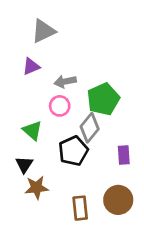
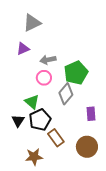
green triangle: (32, 130) -> (32, 102), moved
black pentagon: (73, 151) -> (40, 120), moved
brown star: (37, 188) -> (34, 157), moved
brown rectangle: (80, 208) -> (56, 138), moved, turned -30

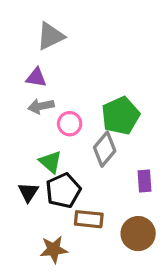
purple triangle: (23, 49) -> (36, 77), turned 32
gray arrow: (48, 60) -> (41, 106), moved
brown rectangle: (56, 138) -> (89, 219), turned -48

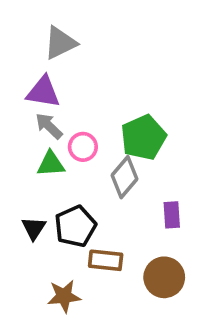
purple triangle: (36, 77) -> (43, 92), size x1.4
gray arrow: (41, 106) -> (49, 126), turned 55
green triangle: (51, 162) -> (51, 164), moved, turned -45

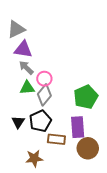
gray triangle: (60, 43) -> (16, 29), moved
green pentagon: (143, 137) -> (86, 97), moved
gray diamond: (125, 177) -> (44, 95), moved
purple rectangle: (172, 215) -> (78, 127), moved, size x1.5

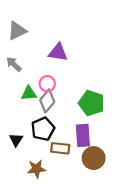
purple triangle: (23, 49) -> (58, 52), moved
gray arrow: (26, 68) -> (14, 64), moved
green pentagon: (86, 97) -> (91, 103), turned -30
black triangle: (18, 122) -> (16, 140), moved

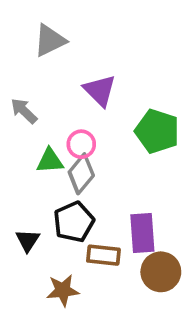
gray triangle: (17, 31) -> (50, 41), moved
purple triangle: (58, 52) -> (100, 90), turned 36
green pentagon: (91, 103) -> (157, 131), moved

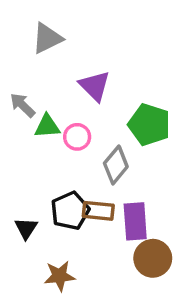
green triangle: (50, 161) -> (47, 126), moved
gray diamond: (81, 174) -> (116, 165), moved
brown rectangle: (103, 255) -> (98, 211), moved

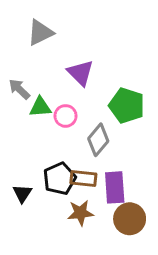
brown star: (59, 276) -> (80, 213), moved

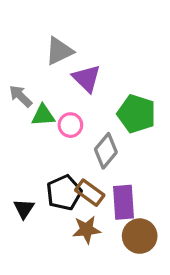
gray triangle: (40, 33) -> (59, 51), moved
brown rectangle: (83, 179) -> (90, 193), turned 30

